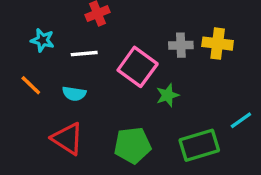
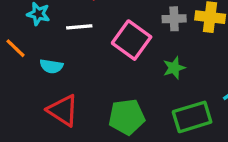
orange line: (31, 85) -> (15, 48), moved
cyan semicircle: (74, 94) -> (51, 66), moved
green star: (168, 95) -> (174, 68), moved

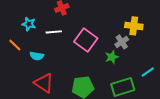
gray cross: (174, 19) -> (122, 42), moved, turned -32

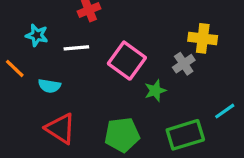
green star: (112, 57) -> (155, 91), moved

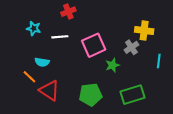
pink square: (127, 61) -> (94, 45), turned 30
orange line: (15, 68) -> (29, 77), moved
cyan line: (225, 111) -> (159, 61), moved, turned -48

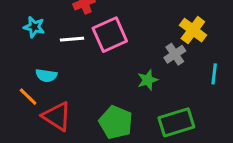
yellow cross: (144, 30) -> (193, 30), turned 30
pink square: (94, 45) -> (110, 35), moved
green pentagon: (90, 95) -> (116, 122), turned 30

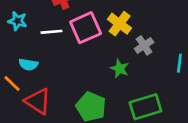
yellow cross: (193, 30) -> (120, 24), moved
green star: (148, 80) -> (120, 69), turned -30

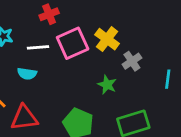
cyan semicircle: (28, 64) -> (27, 74), moved
red triangle: (38, 101) -> (24, 118), turned -40

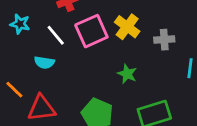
white line: (38, 47) -> (56, 35), turned 55
gray cross: (132, 61) -> (164, 40), moved, turned 30

